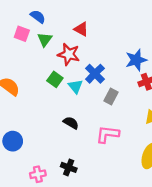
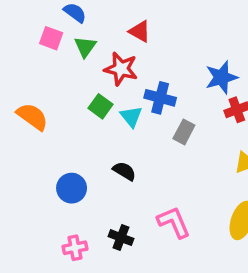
blue cross: (95, 74) -> (160, 98), turned -30
pink L-shape: (108, 134) -> (174, 222), moved, turned 60
blue circle: (13, 141) -> (72, 188), moved

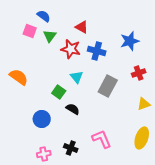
blue star: (221, 77) -> (130, 41), moved
blue cross: (160, 98) -> (97, 51), moved
green square: (101, 106) -> (59, 92), moved
gray rectangle: (184, 132) -> (108, 86), size x1.5

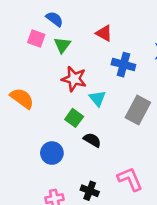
red star: (71, 49) -> (74, 79), moved

